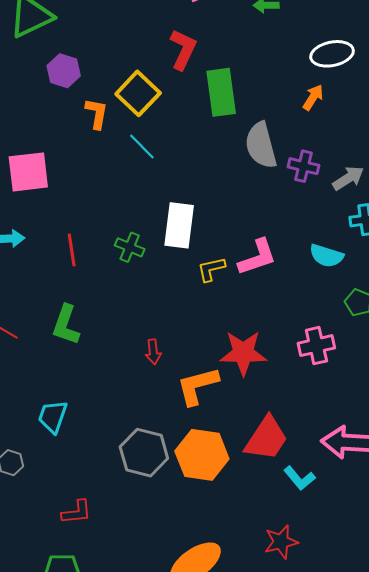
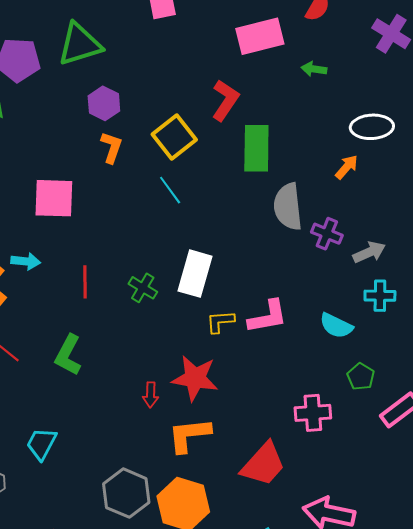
orange L-shape: (97, 113) -> (111, 147), moved
red star: (243, 353) -> (195, 378), moved
red trapezoid: (266, 438) -> (263, 464), moved

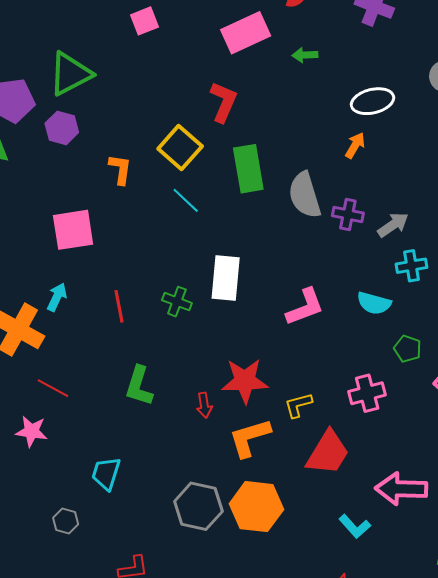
purple hexagon: (104, 103) -> (62, 128), moved
green rectangle: (256, 148) -> (248, 169), moved
cyan arrow: (26, 261) -> (57, 297), turned -60
yellow L-shape: (220, 322) -> (298, 405), moved
green L-shape: (68, 355) -> (139, 386), moved

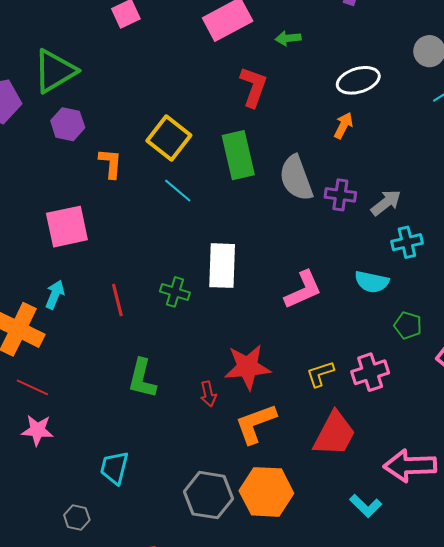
red L-shape: (224, 102) -> (253, 87), moved
purple hexagon: (62, 128) -> (68, 124), moved
red line: (53, 388) -> (32, 387), moved
yellow L-shape: (298, 405) -> (320, 374), moved

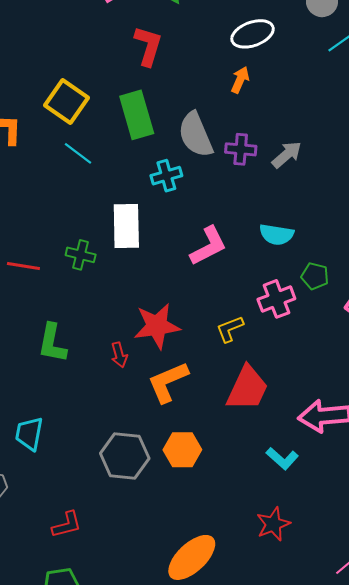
cyan cross: (407, 242) -> (166, 176), moved
red line: (117, 300) -> (23, 266), turned -64
pink cross: (370, 372) -> (276, 299), moved
orange hexagon: (266, 492) -> (182, 450), size x0.7

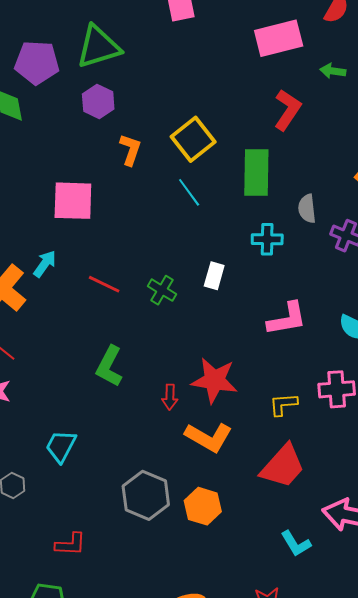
gray semicircle: (196, 135) -> (307, 209), size x0.6
white rectangle: (126, 226) -> (214, 276), size x0.6
orange L-shape: (168, 382) -> (209, 437), turned -144

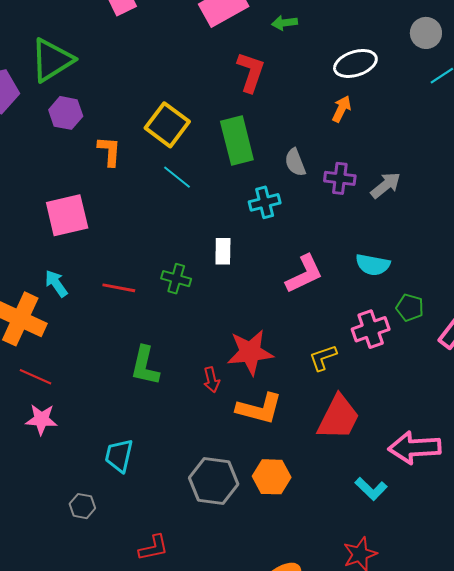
cyan arrow: (45, 264) -> (56, 284), turned -56

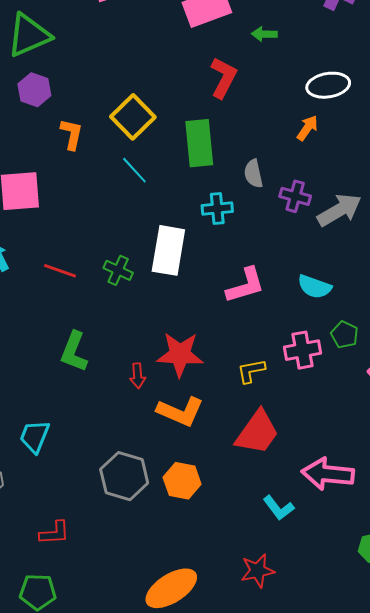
gray arrow: (386, 185) -> (339, 210), size x1.4
white rectangle: (223, 251) -> (168, 250), size x1.8

